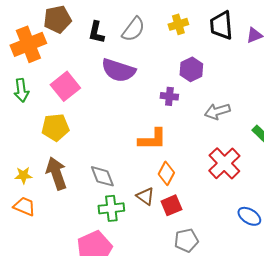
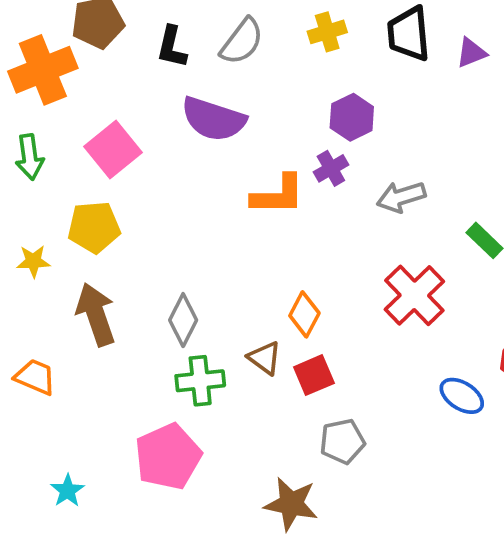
purple cross: (169, 96) -> (331, 168), moved, turned -36
orange L-shape: (152, 139) -> (278, 195), moved
yellow star: (23, 175) -> (33, 261), moved
gray diamond: (102, 176) -> (183, 320), turned 48

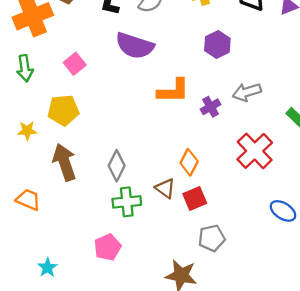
pink square: (113, 149) -> (75, 64), size x0.7
purple cross: (331, 168) -> (211, 107), moved
pink pentagon: (168, 457) -> (108, 247), size x0.7

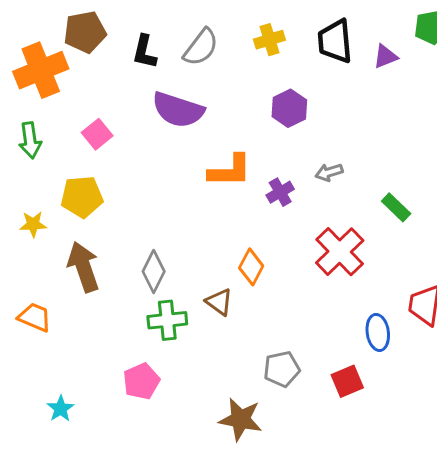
gray arrow: (247, 92) -> (329, 172), size x0.7
red square: (195, 198) -> (347, 381), moved
blue ellipse: (283, 211) -> (378, 332), turned 50

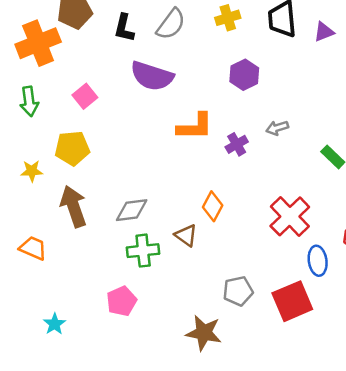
red cross: (340, 252) -> (290, 216), moved
gray diamond: (154, 271) -> (132, 210), turned 56
red square: (347, 381) -> (292, 301), size x1.5

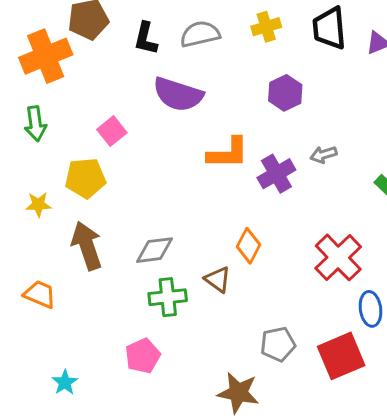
gray semicircle: (171, 24) -> (200, 34), turned -140
pink square: (85, 96) -> (112, 131), moved
purple cross: (237, 144) -> (276, 174), size x1.4

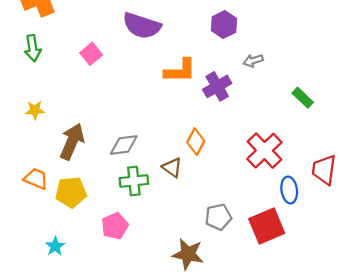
gray arrow: (323, 155) -> (253, 61), moved
yellow pentagon: (85, 178) -> (71, 192), moved
brown arrow: (87, 246) -> (72, 142), turned 42

